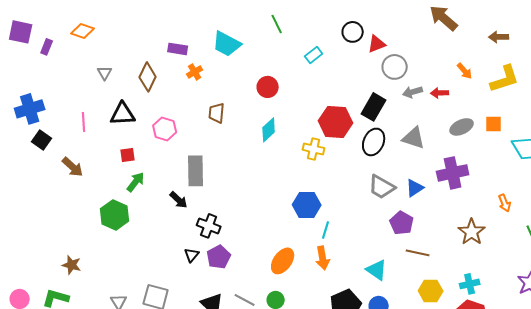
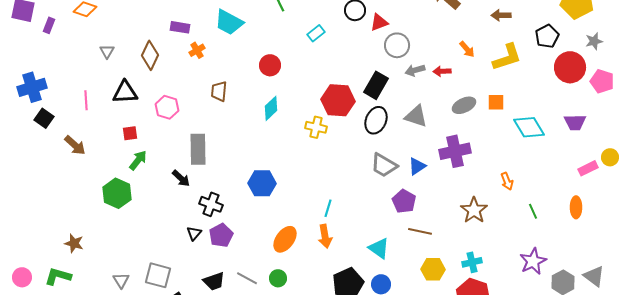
blue hexagon: (307, 205) -> (262, 183), moved

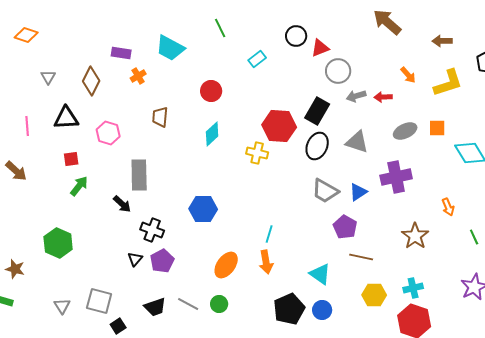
green hexagon: (117, 193) -> (58, 243), moved

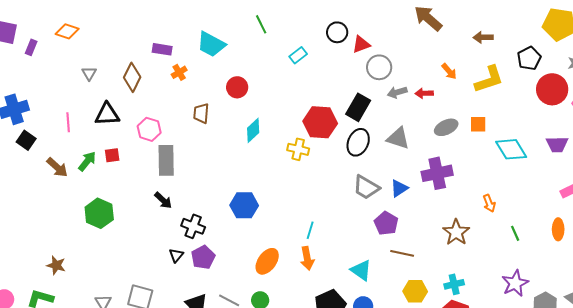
red circle: (211, 91) -> (237, 87), moved
gray rectangle: (139, 175) -> (166, 160), moved
green arrow: (79, 186) -> (87, 161), moved
green hexagon: (58, 243) -> (99, 213), moved

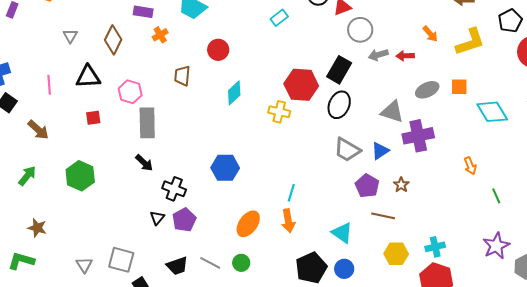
gray triangle: (398, 138) -> (392, 112), moved
green arrow: (87, 161) -> (27, 176), moved
brown star: (456, 232) -> (401, 185), moved, size x0.6

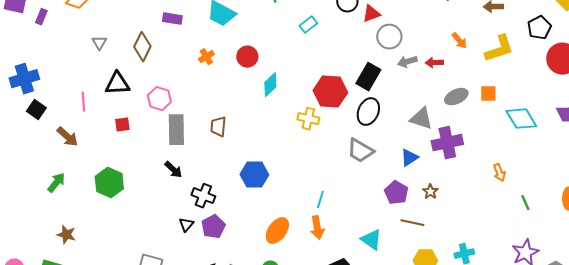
orange cross: (160, 35) -> (206, 57), moved
brown trapezoid: (182, 76) -> (218, 127), moved
pink line: (49, 85) -> (83, 102), moved
cyan diamond: (234, 93) -> (270, 85), moved
gray trapezoid: (347, 150) -> (360, 151), moved

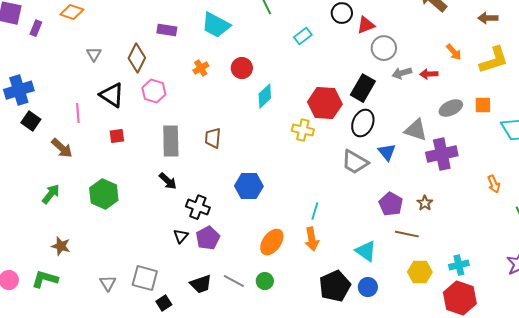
black triangle: (117, 84) -> (112, 95), turned 36
pink hexagon: (159, 99) -> (154, 91), moved
blue triangle: (409, 158) -> (387, 152), moved, turned -36

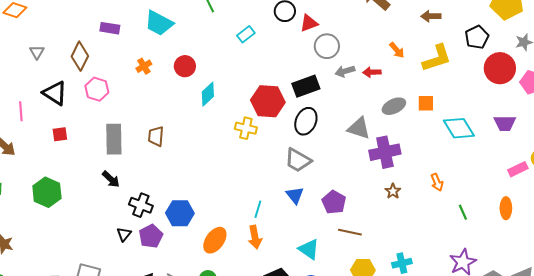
black rectangle: (363, 88) -> (306, 86), turned 40
blue triangle: (387, 152) -> (295, 195), moved
blue hexagon: (249, 186) -> (180, 213), moved
brown star: (425, 203) -> (393, 191), moved

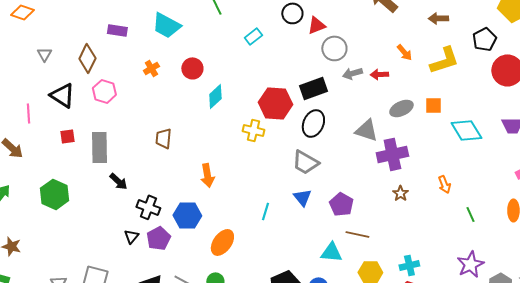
gray rectangle: (114, 139) -> (99, 147), moved
orange arrow: (255, 237) -> (207, 175), moved
cyan triangle: (309, 249) -> (331, 252), moved, turned -30

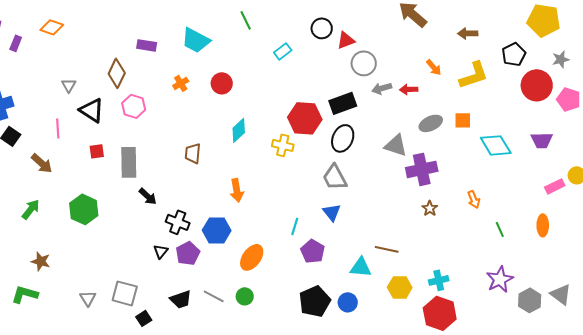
gray triangle: (44, 54) -> (69, 85), moved
cyan diamond: (215, 96) -> (239, 130), moved
gray trapezoid: (305, 162) -> (335, 177), turned 32
purple pentagon: (341, 204) -> (313, 251), moved

